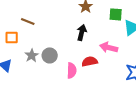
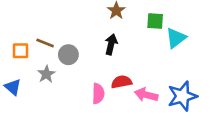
brown line: (28, 21) -> (45, 43), moved
pink arrow: (109, 47) -> (146, 95), moved
gray circle: (50, 55) -> (68, 55), moved

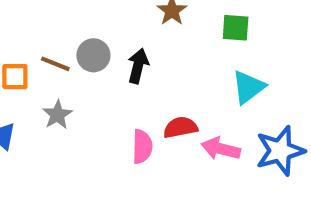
cyan triangle: (176, 38) -> (248, 87), moved
black arrow: (111, 44) -> (138, 66), moved
gray circle: (68, 55) -> (93, 55), moved

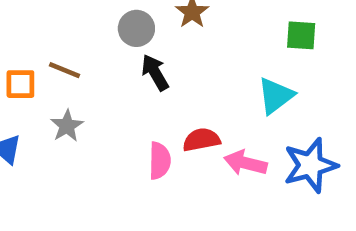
green square: (236, 28) -> (301, 35), moved
gray circle: (93, 55) -> (136, 28), moved
black arrow: (138, 66) -> (155, 72), turned -44

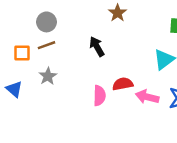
gray circle: (136, 28) -> (46, 22), moved
brown line: (65, 70) -> (46, 45), turned -42

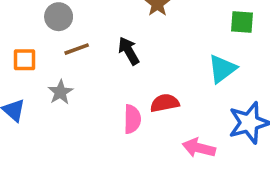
brown line: (46, 45) -> (77, 49), moved
pink arrow: (147, 97) -> (199, 148), moved

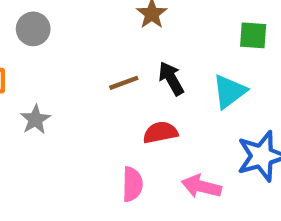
brown line: (77, 49) -> (124, 83), moved
black arrow: (129, 51) -> (171, 79), moved
pink semicircle: (132, 119) -> (132, 184), moved

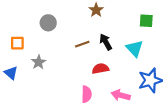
gray circle: (33, 29) -> (48, 23), moved
cyan triangle: (229, 91) -> (134, 48), turned -36

